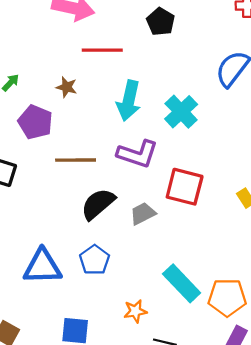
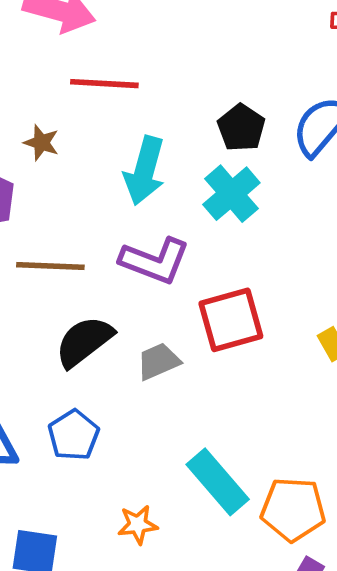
black pentagon: (161, 22) -> (241, 128), moved
red square: (185, 187) -> (231, 320), turned -33

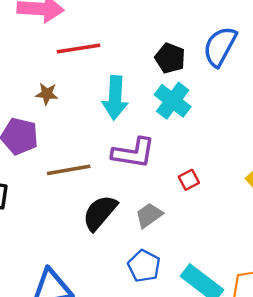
red square: (231, 320) -> (189, 180), size x0.5
blue pentagon: (74, 435) -> (144, 266), moved

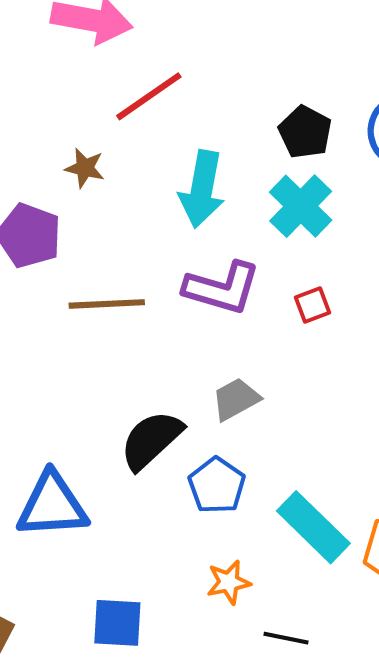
red line: (78, 48) -> (149, 96), turned -33
red square: (189, 180) -> (312, 305), moved
black semicircle: (100, 213) -> (151, 440), moved

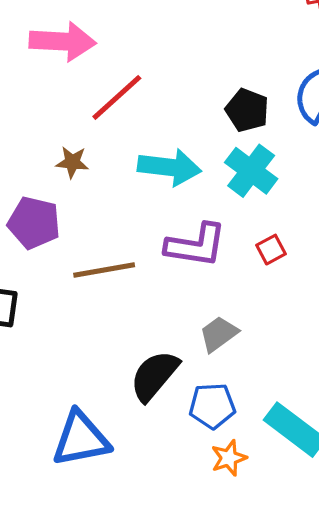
cyan arrow: (202, 189) -> (169, 167), turned -86
blue pentagon: (217, 486) -> (212, 406), turned -30
orange star: (229, 582) -> (229, 458), moved

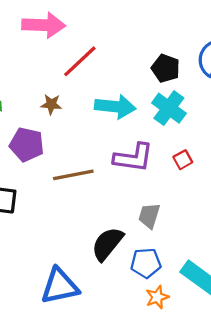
gray trapezoid: (219, 334) -> (149, 216), turned -36

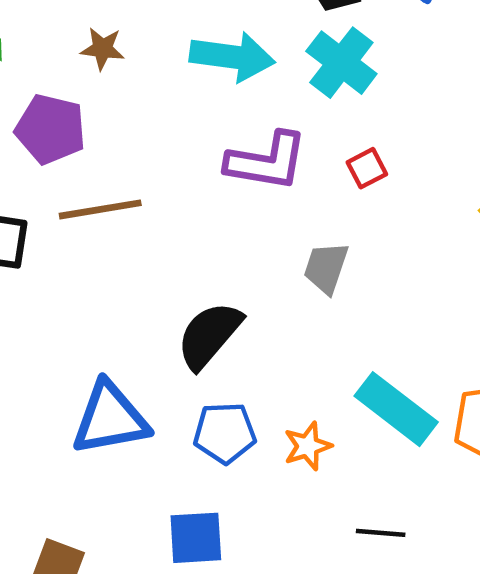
brown line: (73, 175) -> (100, 209), moved
gray trapezoid: (149, 216) -> (326, 268), moved
blue pentagon: (146, 263) -> (225, 433), moved

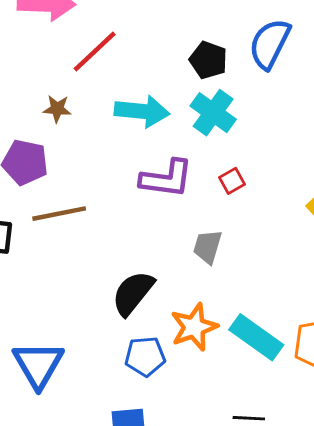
blue triangle: (110, 419) -> (38, 365), moved, turned -48
orange star: (308, 446) -> (194, 327), moved, size x1.5

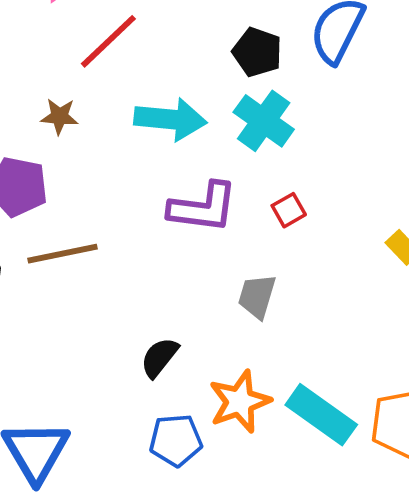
black semicircle: (133, 293) -> (159, 357), size x0.7

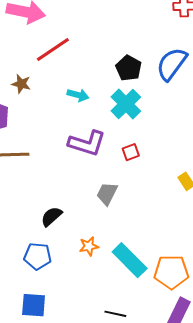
cyan arrow: (170, 119) -> (78, 95), size x0.6
orange star: (240, 402) -> (89, 246), size x0.6
blue pentagon: (176, 440) -> (38, 256), moved

